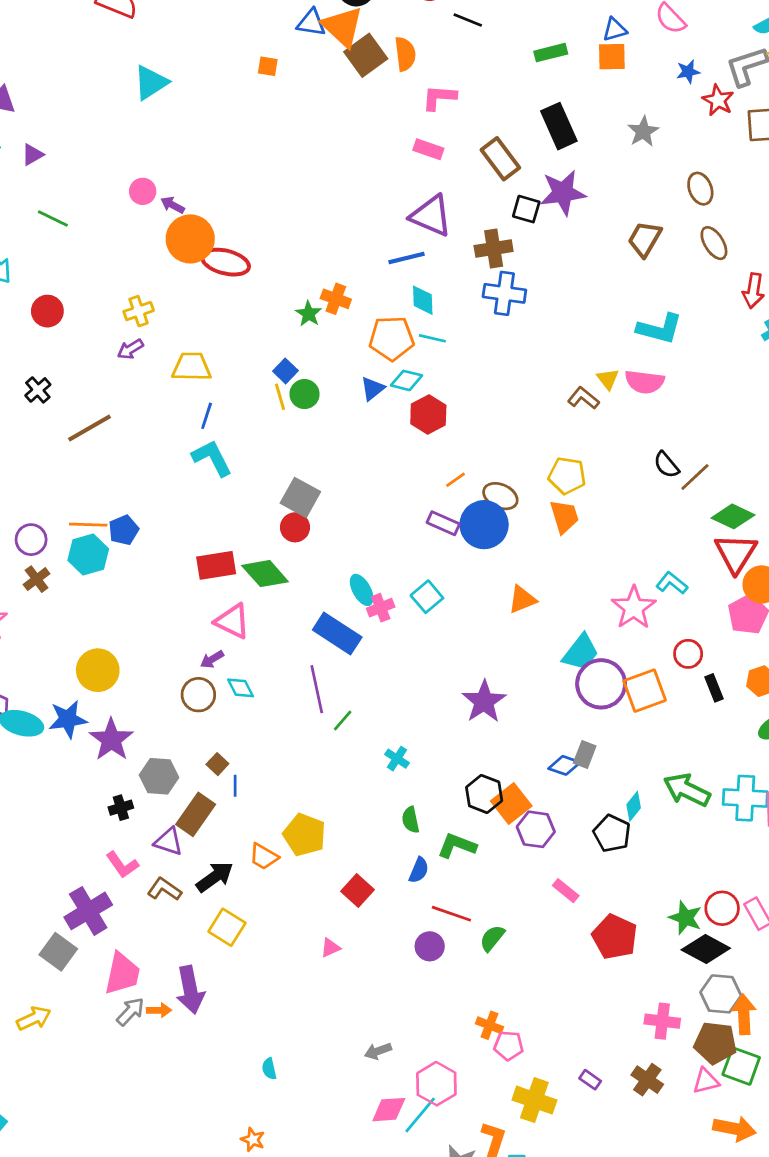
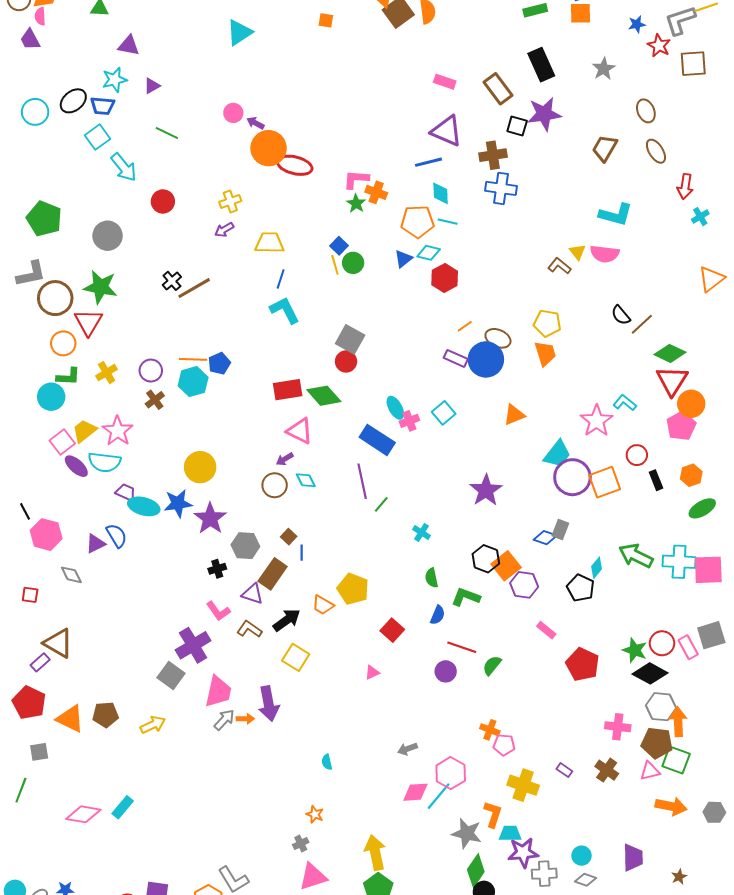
pink L-shape: (439, 97) -> (356, 179), moved
black cross: (38, 390) -> (172, 281), moved

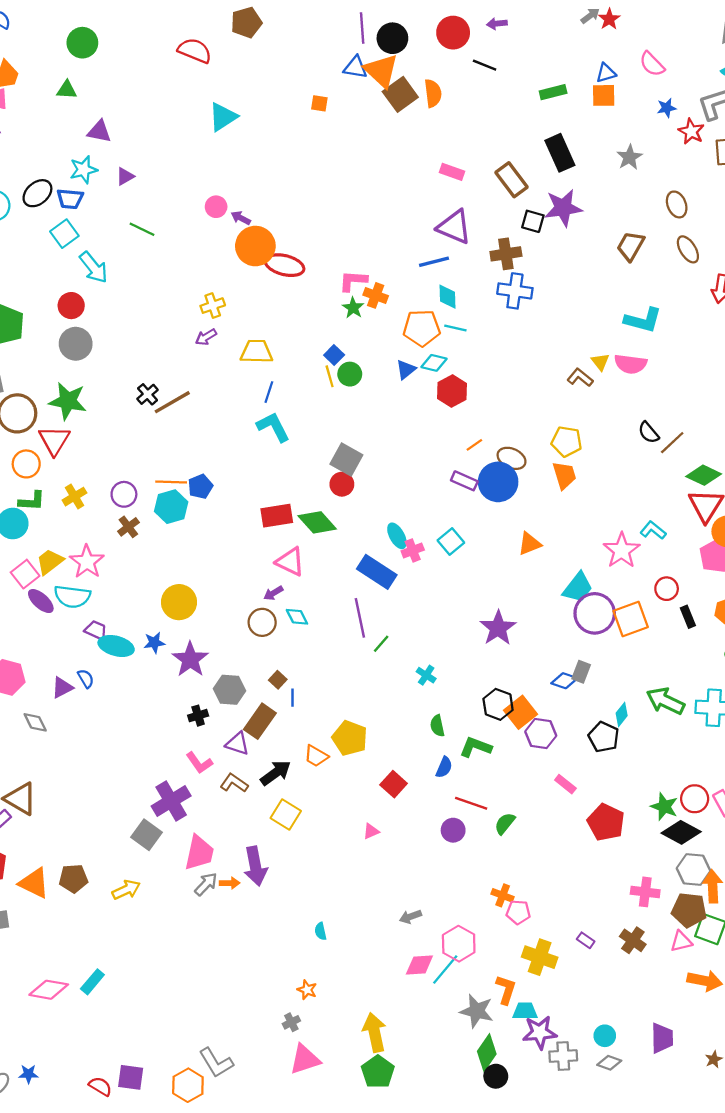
red circle: (163, 201) -> (71, 306), moved
blue star: (178, 503) -> (154, 643), size x0.7
blue semicircle: (117, 536) -> (86, 679), size x0.7

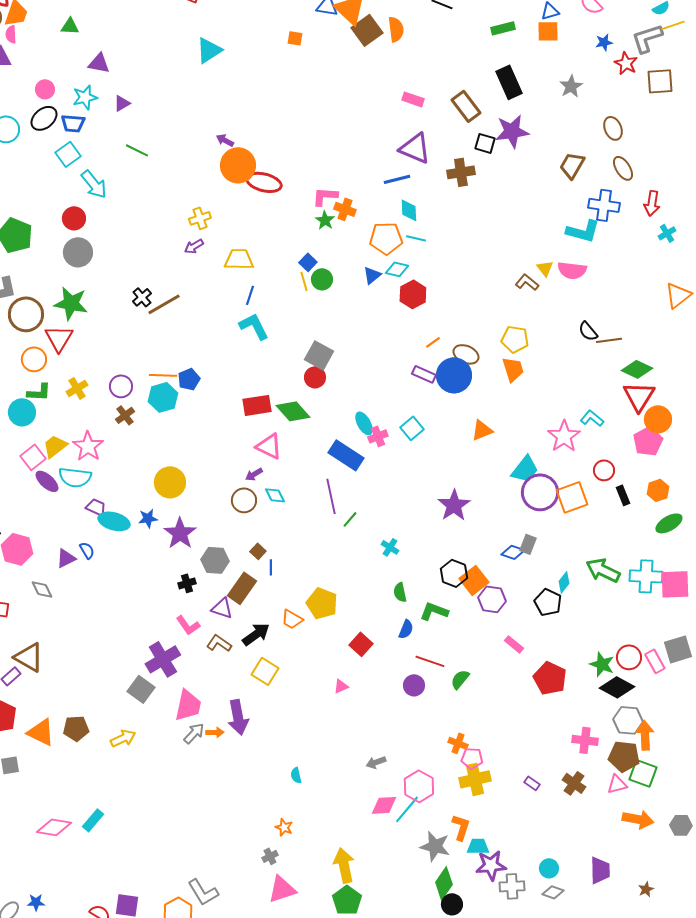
pink circle: (216, 207) -> (45, 89), moved
blue cross: (515, 291) -> (604, 205), moved
brown line: (672, 443) -> (609, 340), turned 35
yellow cross: (540, 957) -> (475, 779), moved, turned -32

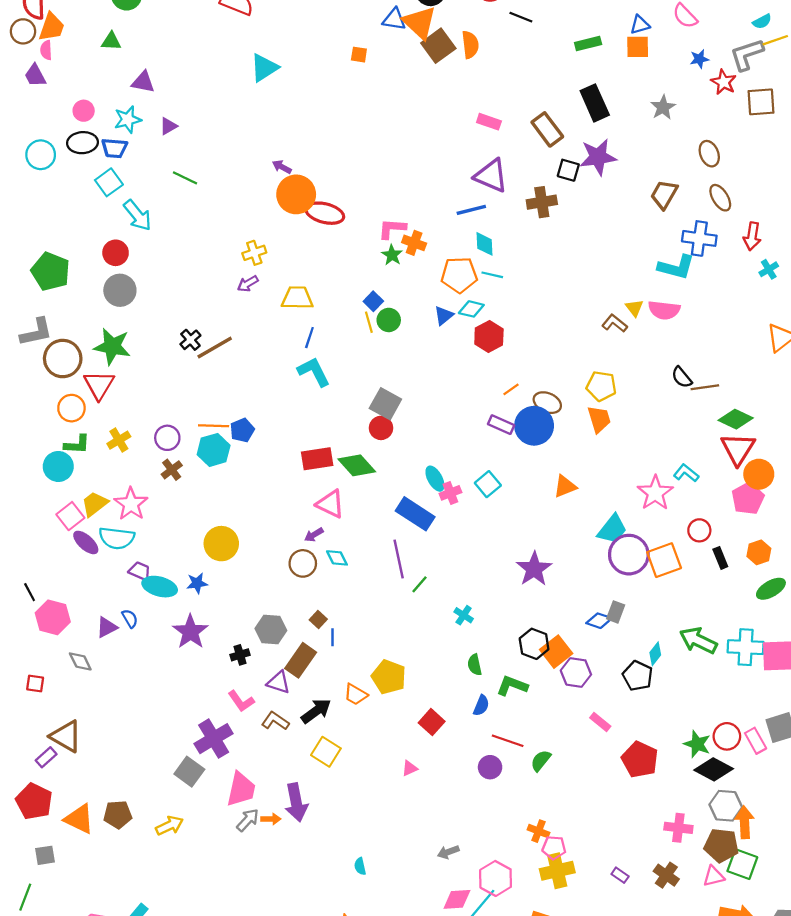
black ellipse: (44, 118) -> (82, 143), turned 36
purple star: (180, 533) -> (190, 632), moved

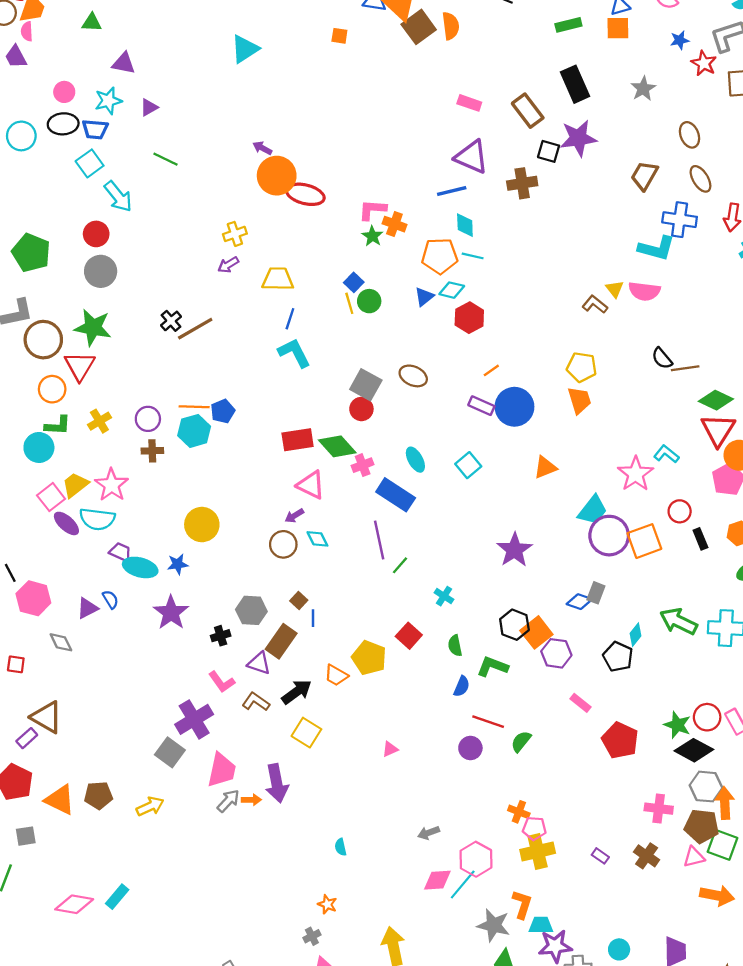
brown ellipse: (547, 403) -> (413, 376), moved
brown cross: (172, 470) -> (152, 451), turned 35
pink cross: (450, 493) -> (363, 465), moved
red square: (432, 722) -> (409, 636), moved

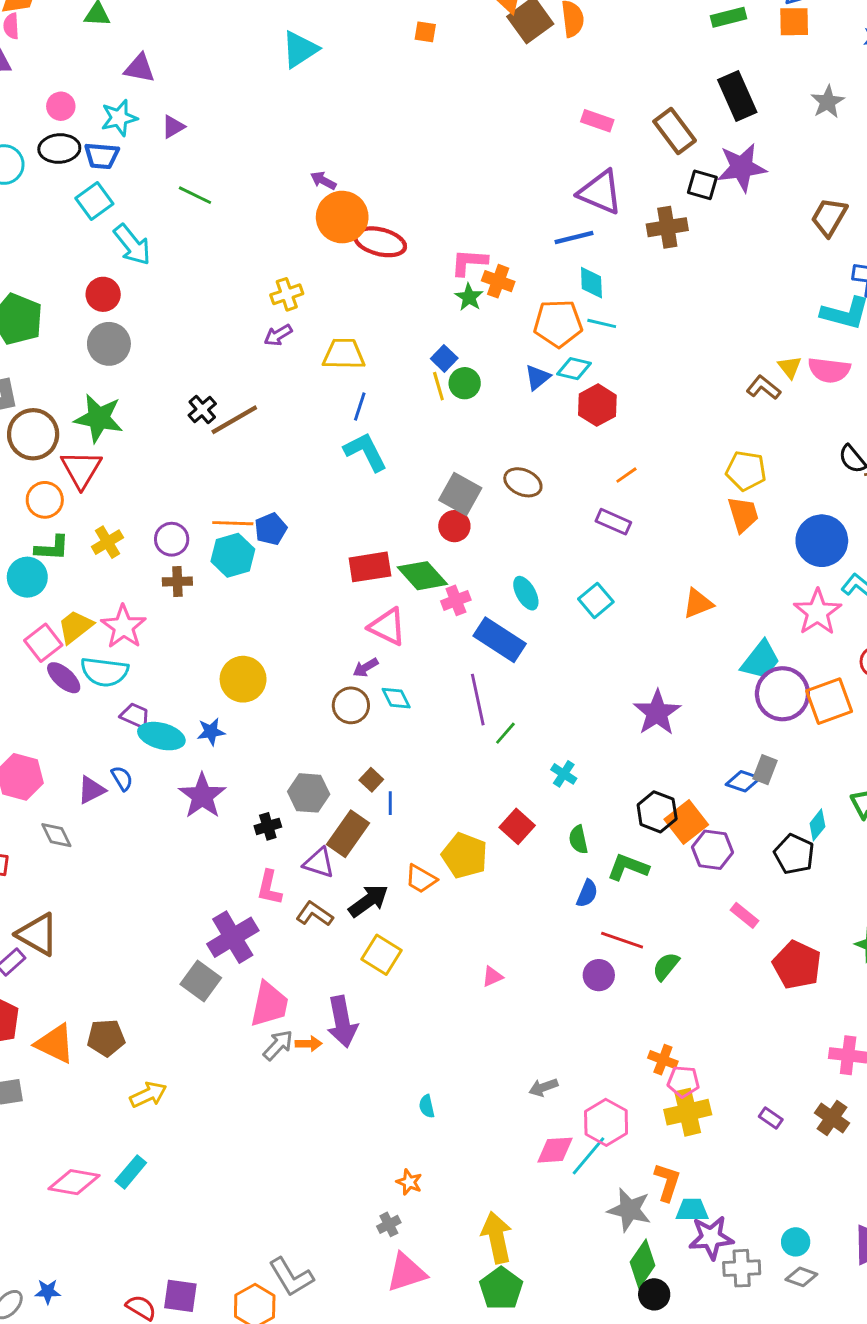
blue circle: (514, 407) -> (822, 541), moved
pink L-shape: (222, 682) -> (269, 888), turned 48
yellow arrow: (150, 806) -> (148, 1095), moved

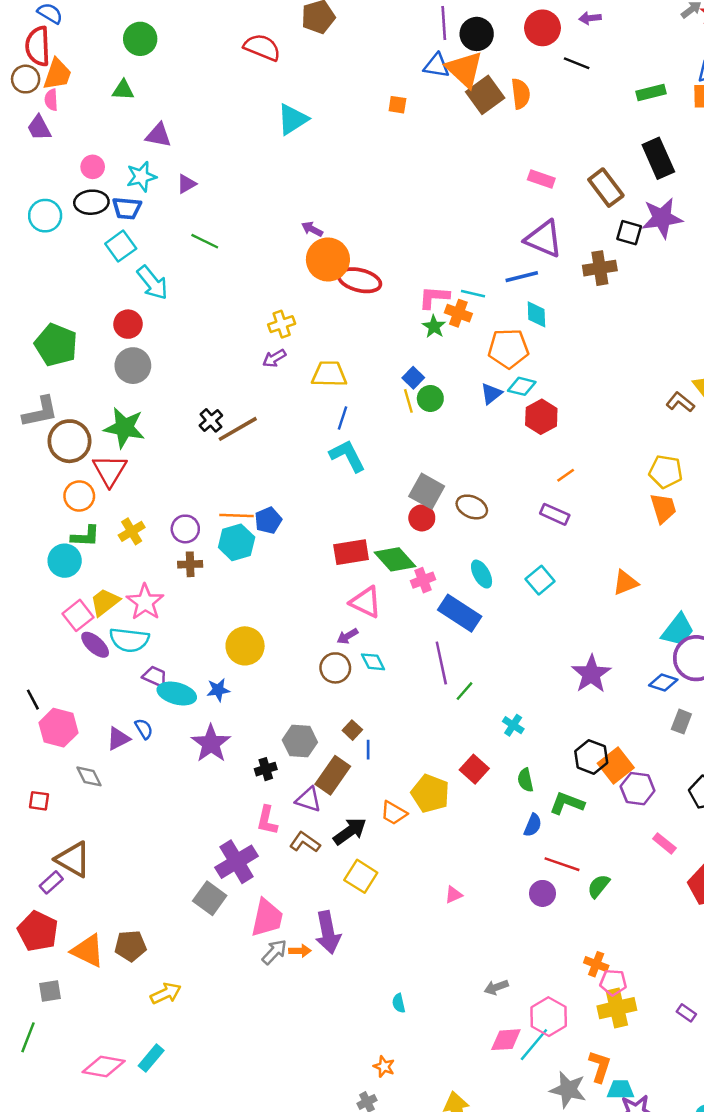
cyan line: (602, 323) -> (473, 294), moved
brown ellipse: (523, 482) -> (472, 507), moved
blue diamond: (743, 781) -> (663, 683), moved

